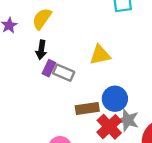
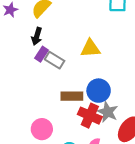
red cross: (109, 127) -> (90, 116), turned -30

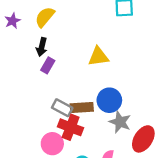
gray rectangle: (55, 60) -> (62, 108), moved
red cross: (90, 116) -> (71, 127), moved

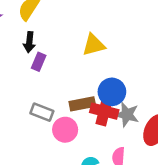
gray rectangle: (62, 108) -> (42, 112), moved
red cross: (71, 127) -> (104, 111), moved
pink circle: (52, 144) -> (65, 130), moved

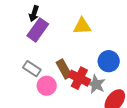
purple rectangle: (39, 62) -> (38, 30), size x1.6
blue circle: (112, 92) -> (109, 61), moved
brown rectangle: (82, 104) -> (64, 69), turned 60

